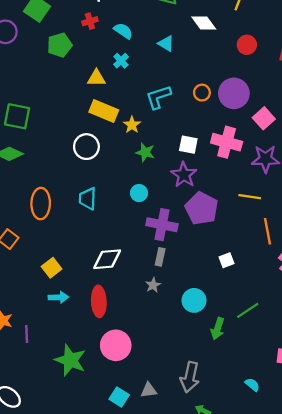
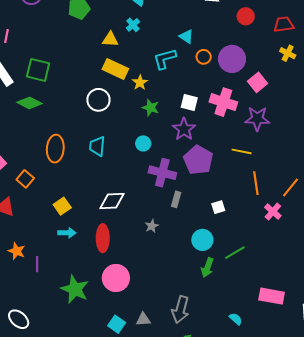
cyan triangle: (166, 44) -> (186, 36), moved
gray rectangle: (160, 257) -> (176, 199), moved
cyan circle: (194, 300) -> (202, 240), moved

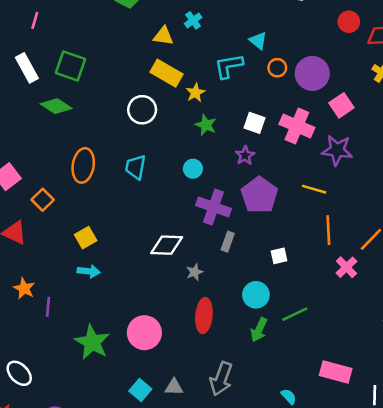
red circle: (246, 16) -> (349, 22), moved
purple star: (184, 129) -> (245, 155), size x0.7
white diamond: (112, 201) -> (167, 245), moved
red ellipse: (103, 238) -> (204, 316), moved

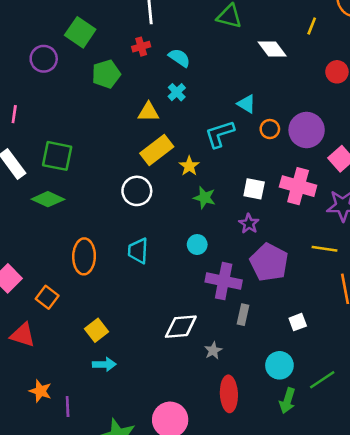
yellow rectangle: (166, 73) -> (157, 150), turned -60

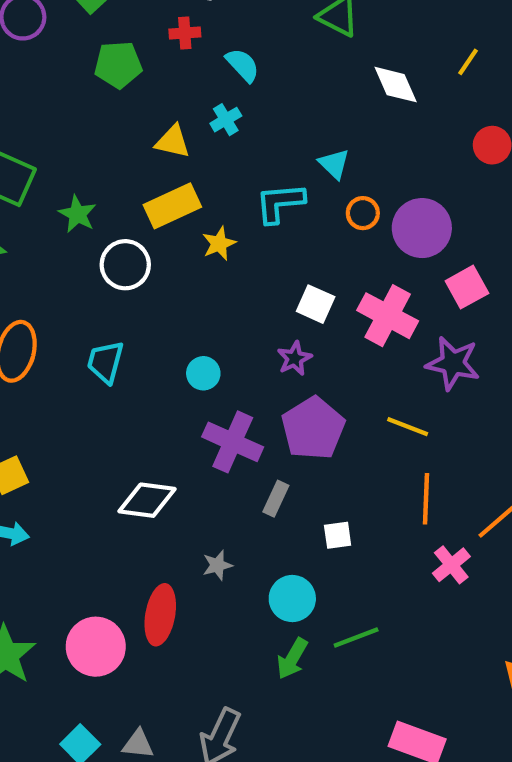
green star: (204, 198) -> (77, 214), moved
gray rectangle: (243, 315) -> (276, 499), moved
gray star: (213, 351) -> (217, 565), moved
red ellipse: (229, 394) -> (160, 615), moved

